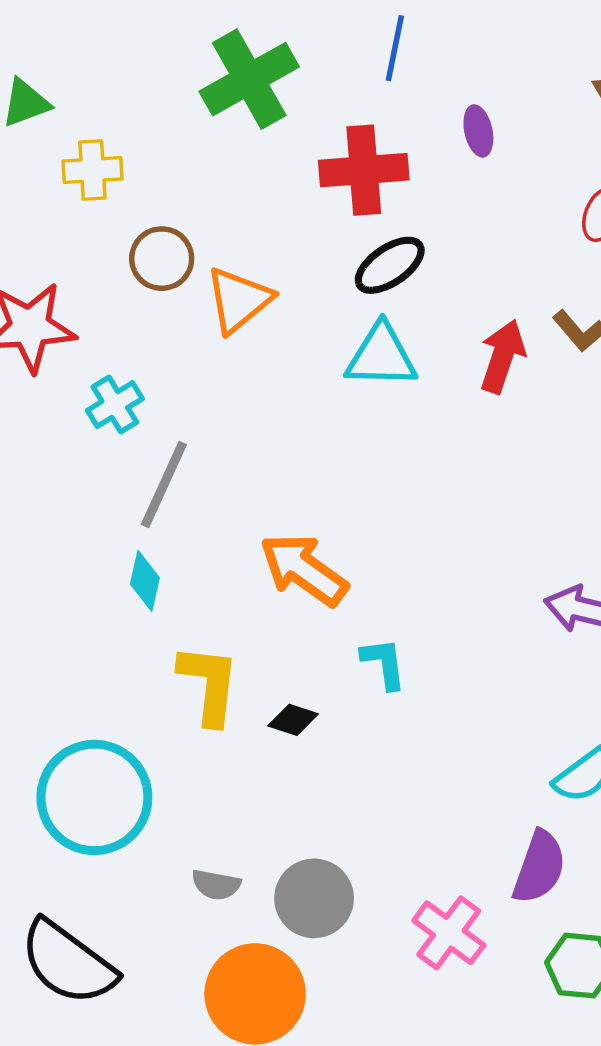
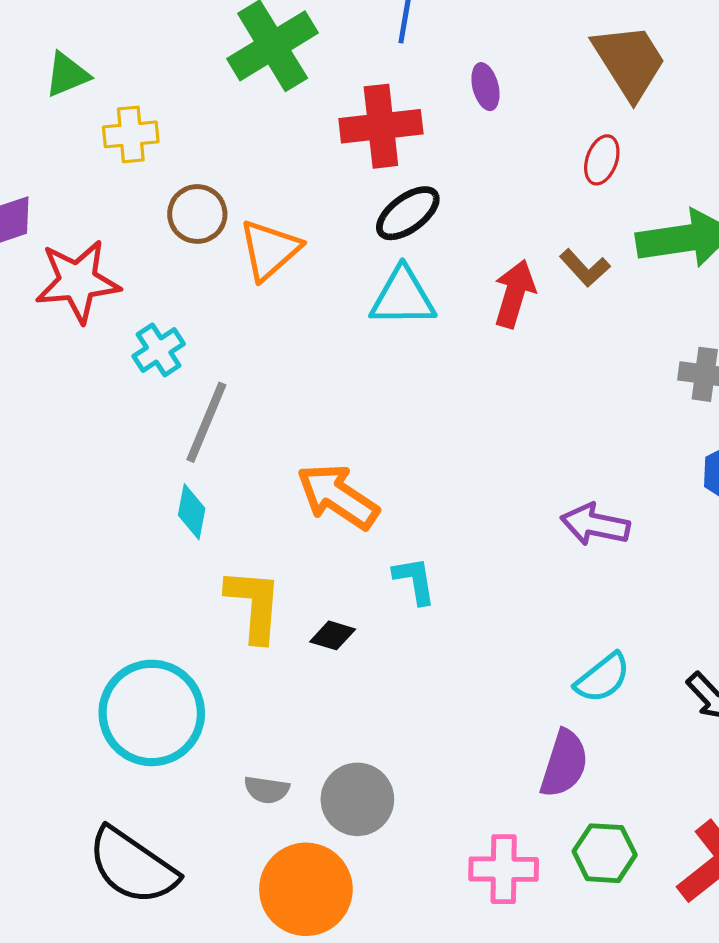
pink cross: (449, 933) -> (504, 869), moved, turned -34

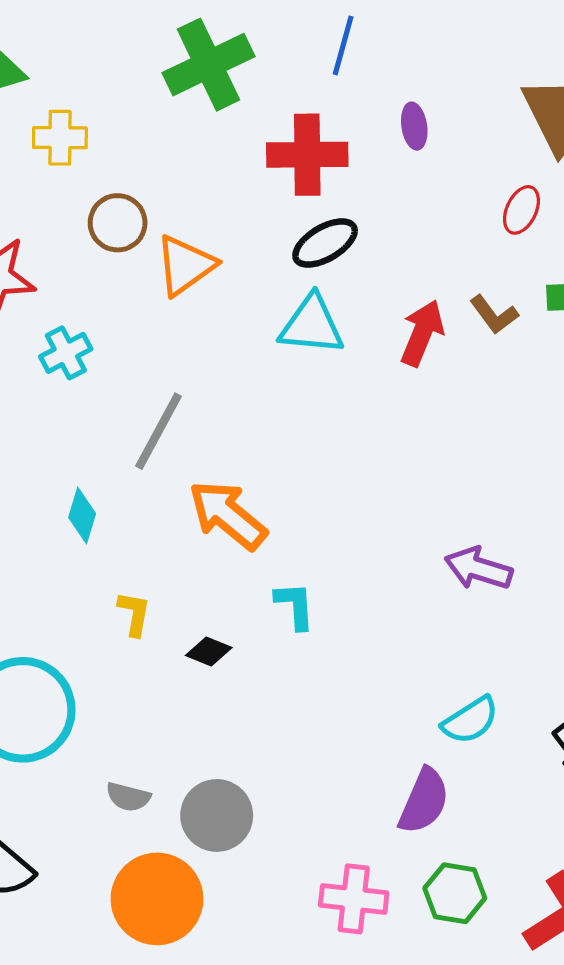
gray line: (206, 422) -> (158, 431), moved
yellow L-shape: (254, 605) -> (134, 614), size x0.6

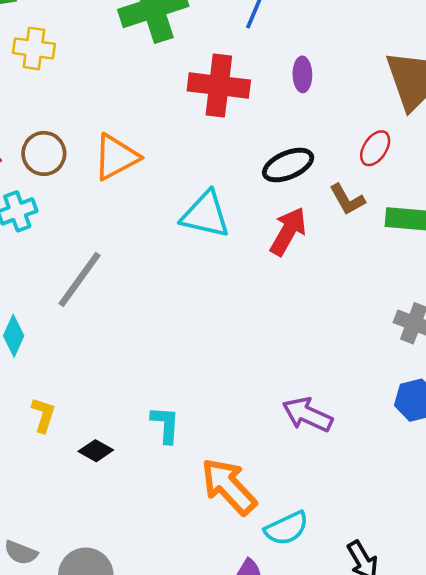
brown circle: (118, 223) -> (44, 153), moved
black ellipse: (325, 243) -> (288, 165), moved
brown L-shape: (494, 315) -> (347, 199), moved
orange arrow: (228, 515) -> (229, 486), moved

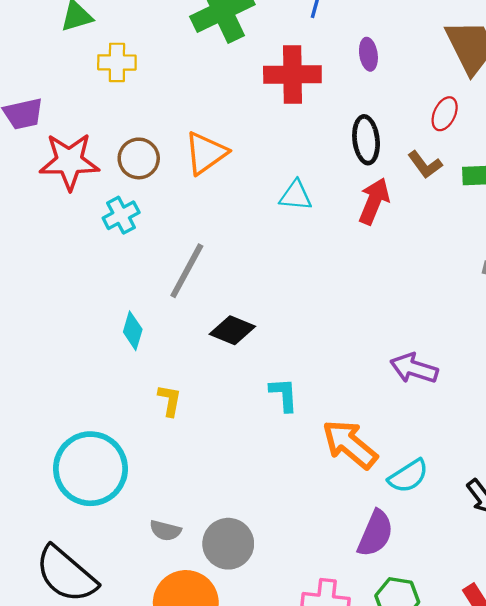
black ellipse: (288, 165) -> (366, 140), turned -66
cyan triangle: (205, 215) -> (296, 196), size x0.7
black diamond: (96, 451) -> (232, 330), moved, size x1.4

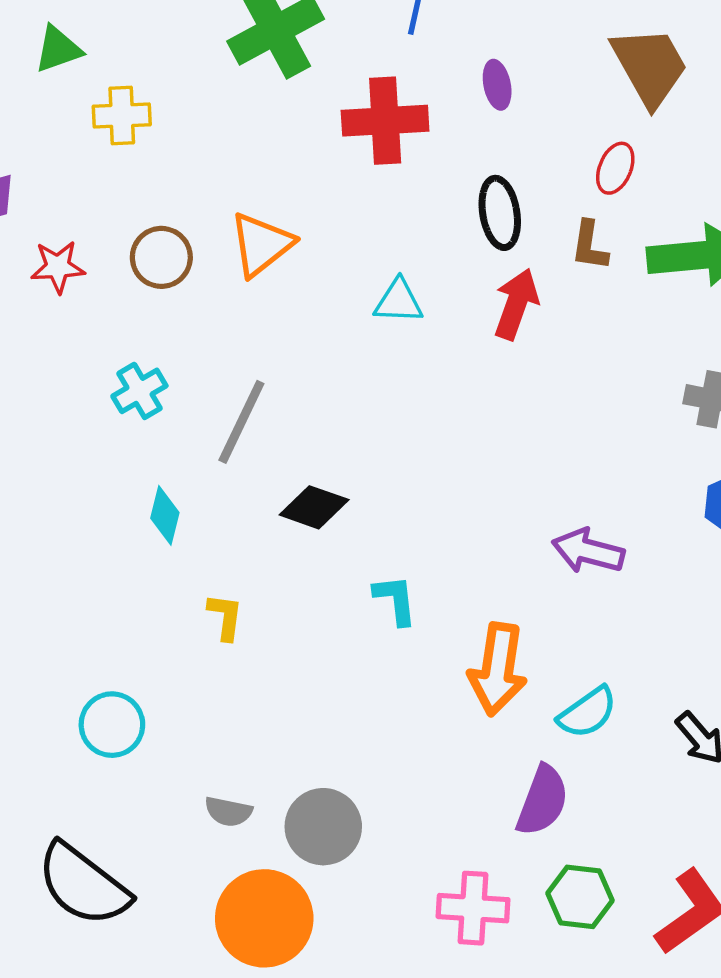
red star: (69, 161) -> (58, 267), size x0.6
brown L-shape: (425, 165) -> (589, 246), turned 48
cyan cross: (121, 215) -> (139, 391), moved
orange arrow: (350, 444) -> (498, 669), turned -118
cyan circle: (90, 469) -> (112, 725), size x0.6

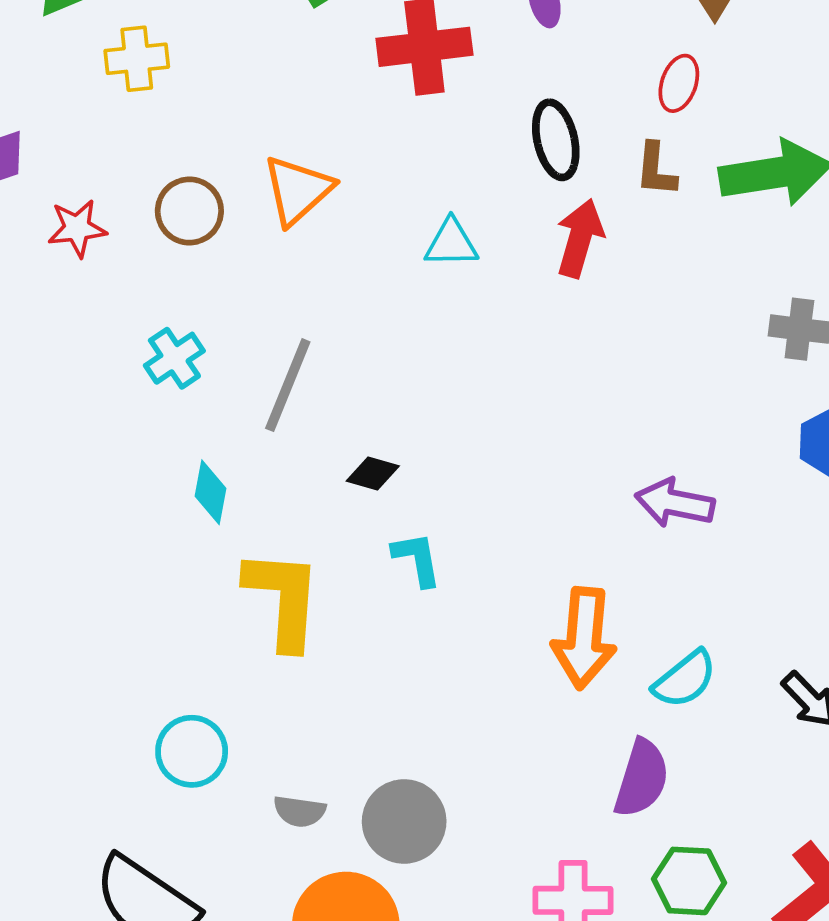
black diamond: (314, 507) -> (373, 474), size x0.7
cyan L-shape: (395, 600) -> (417, 559), moved
yellow L-shape: (225, 617) -> (283, 599), size x2.0
cyan circle: (112, 725) -> (192, 751), moved

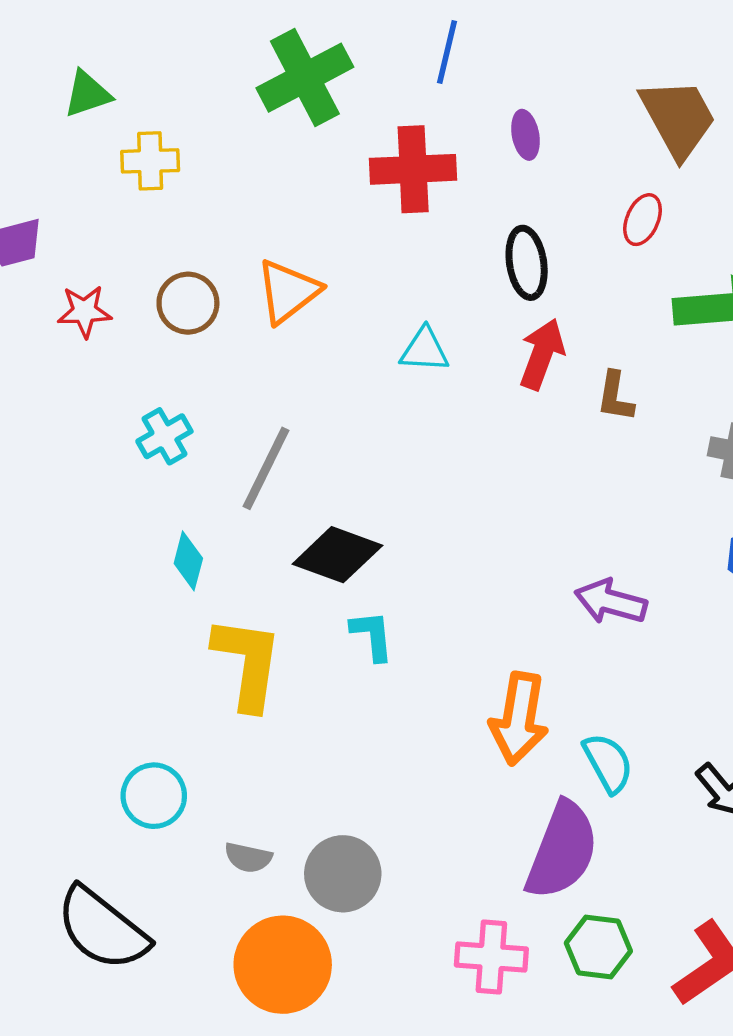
brown L-shape: (656, 170) -> (615, 397), moved
black diamond: (373, 474) -> (337, 555), size x1.8
cyan semicircle: (685, 679) -> (608, 763), turned -84
purple semicircle: (642, 778) -> (562, 850), size x1.4

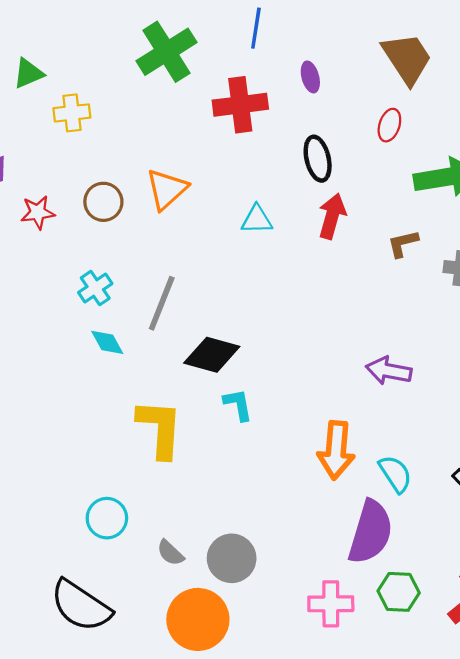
brown L-shape: (615, 397) -> (403, 243), moved, turned 72
cyan diamond: (188, 561) -> (107, 342), moved, turned -39
gray semicircle: (248, 858) -> (170, 553), turned 36

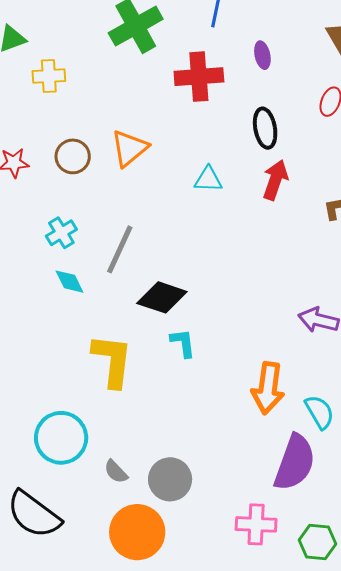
cyan circle: (107, 518) -> (61, 438), size x1.4
green hexagon: (399, 592) -> (317, 542), moved

